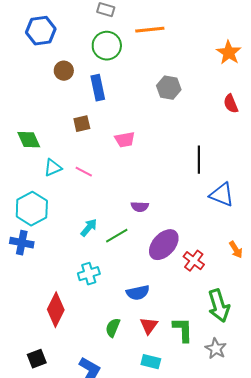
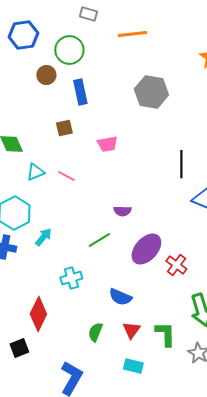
green circle: (107, 46) -> (69, 50), moved
gray hexagon: (169, 88) -> (151, 92), size x1.4
cyan arrow: (89, 228) -> (43, 237), moved
blue semicircle: (138, 293) -> (120, 297), turned 35
black square: (37, 359) -> (19, 348), moved

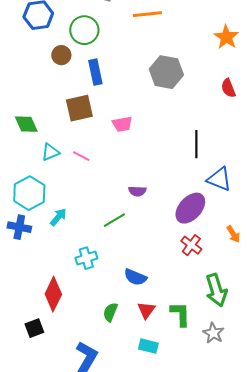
brown square: (64, 128) -> (79, 108), size x1.6
purple ellipse: (146, 249) -> (190, 208), moved

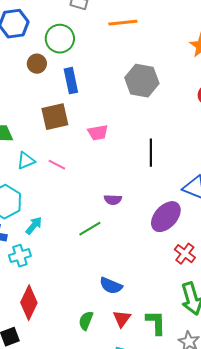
black line: (196, 144) -> (151, 153), moved
red cross: (191, 245) -> (185, 254), moved
cyan cross: (86, 258) -> (20, 256), moved

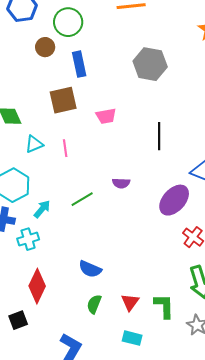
pink line: (57, 165) -> (65, 148), turned 54
green line: (90, 229) -> (82, 199), moved
blue semicircle: (111, 286) -> (90, 269), moved

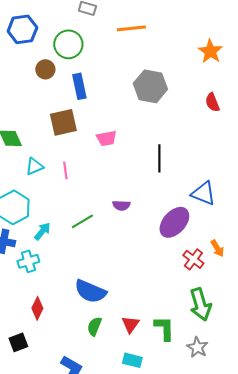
blue semicircle: (90, 269) -> (90, 291), size x1.4
red diamond: (37, 286) -> (37, 308), size x0.7

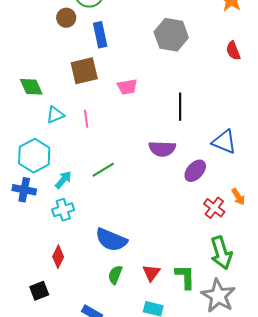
purple semicircle: (121, 205) -> (162, 149), moved, size x1.5
purple ellipse: (174, 222) -> (195, 171), size x0.7
cyan cross: (28, 261) -> (63, 210), moved
gray star: (197, 347) -> (218, 296), size x1.6

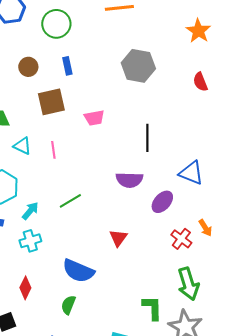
brown circle: (66, 18) -> (28, 67), moved
blue rectangle: (100, 35) -> (67, 66), size x0.7
cyan triangle: (55, 115) -> (22, 146), turned 48
red triangle: (151, 273) -> (118, 238), moved
green semicircle: (115, 275) -> (68, 305), moved

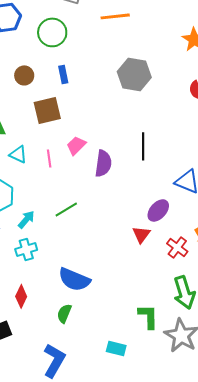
pink trapezoid: (94, 118) -> (76, 145), moved, turned 145
purple semicircle: (129, 180) -> (103, 163), moved, turned -84
red triangle: (118, 238) -> (141, 234), moved

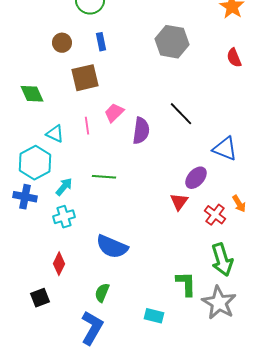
black line: (143, 146) -> (181, 114), turned -44
cyan triangle: (18, 154) -> (55, 134), moved
green line: (66, 209) -> (104, 177), turned 35
green semicircle: (64, 313) -> (102, 293), moved

